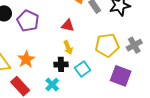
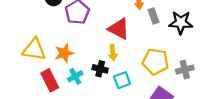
red triangle: (68, 25) -> (119, 29), size x1.5
cyan cross: (52, 85) -> (75, 76), moved

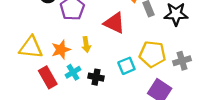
yellow arrow: (113, 53) -> (86, 45), moved
black cross: (100, 69) -> (96, 77), moved
cyan square: (122, 80) -> (126, 66), moved

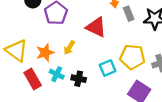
yellow arrow: (86, 45) -> (69, 48), turned 40
yellow triangle: (31, 47) -> (16, 50), turned 30
cyan cross: (73, 72) -> (57, 74), turned -32

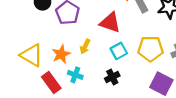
cyan square: (108, 68) -> (119, 51), moved
black cross: (79, 79) -> (112, 77), moved, turned -32

